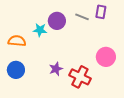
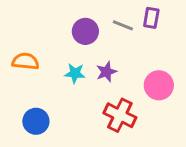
cyan star: (40, 30) -> (75, 73), moved
purple star: (56, 69) -> (106, 72), moved
blue circle: (16, 70) -> (36, 121), moved

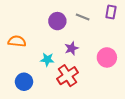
purple rectangle: (151, 18) -> (111, 12), moved
cyan star: (75, 73) -> (47, 59), moved
red cross: (120, 115) -> (67, 76), moved, turned 30

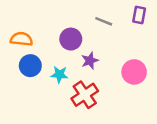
purple circle: (57, 21) -> (71, 39), moved
orange semicircle: (17, 41) -> (21, 39), moved
blue circle: (24, 82) -> (30, 66), moved

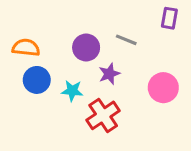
gray line: (104, 21) -> (126, 40), moved

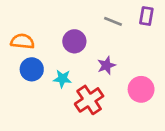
gray line: (126, 40) -> (113, 21), moved
purple star: (109, 74) -> (106, 65), moved
pink circle: (163, 88) -> (141, 89), moved

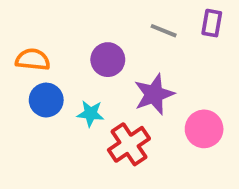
purple star: (106, 65) -> (154, 94), size x1.5

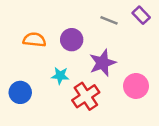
purple rectangle: (212, 23) -> (141, 15), turned -54
orange semicircle: (33, 60) -> (34, 40), moved
blue circle: (46, 100) -> (20, 92), moved

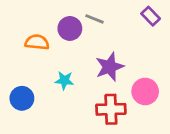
gray line: (109, 20) -> (94, 19), moved
purple circle: (72, 40) -> (70, 28), moved
red cross: (86, 96) -> (111, 109), moved, turned 32

